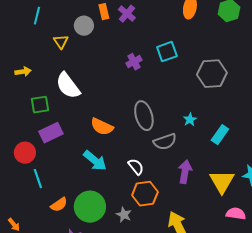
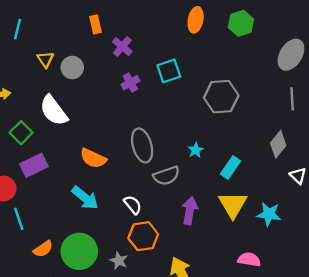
purple cross: (127, 14) -> (122, 47), moved
gray circle: (84, 26) -> (72, 67), moved
green square: (40, 105) -> (21, 133), turned -36
yellow triangle: (222, 182) -> (233, 205), moved

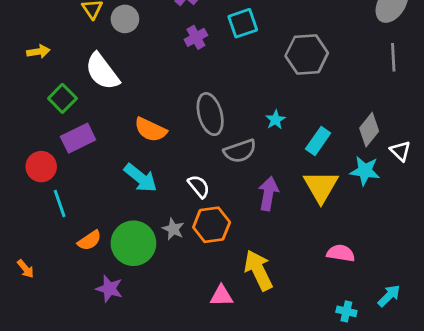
gray diamond: (278, 144) -> (369, 130), moved
cyan star: (269, 214) -> (365, 171), moved
gray star: (119, 261) -> (173, 229), moved

